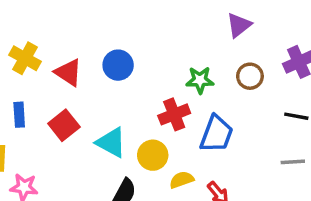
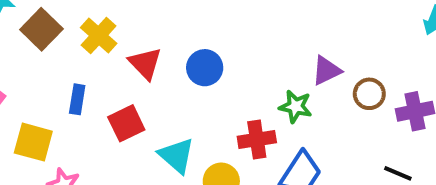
purple triangle: (239, 25) -> (326, 71), moved
brown circle: (250, 76) -> (369, 94), moved

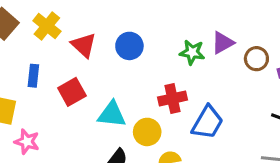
green star: (296, 107) -> (192, 52), moved
cyan triangle: (177, 156) -> (112, 114), turned -32

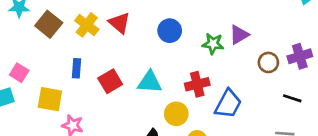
red triangle: (84, 45) -> (119, 23), moved
blue circle: (129, 46) -> (170, 31), moved
brown circle: (256, 59) -> (268, 62), moved
cyan triangle: (112, 114) -> (150, 82), moved

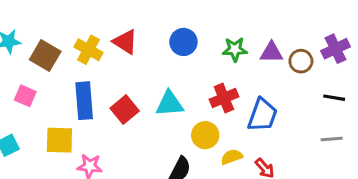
purple triangle: (239, 35) -> (271, 52), moved, turned 40
blue rectangle: (76, 68) -> (84, 101), size x1.6
pink square: (19, 73) -> (25, 96), moved

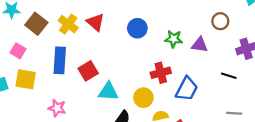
brown circle: (301, 61) -> (220, 21), moved
black line: (334, 98) -> (229, 76), moved
cyan triangle: (170, 104) -> (108, 92), moved
yellow square: (59, 140) -> (26, 79), moved

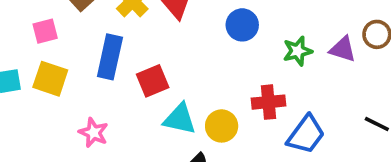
green star: (174, 39) -> (298, 51), turned -30
purple triangle: (200, 45) -> (343, 49), moved
pink square: (18, 51) -> (45, 31), turned 35
yellow circle: (143, 98) -> (222, 126), moved

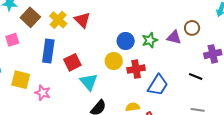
blue circle: (242, 25) -> (126, 41), moved
yellow square: (50, 79) -> (21, 80), moved
cyan triangle: (180, 119) -> (89, 82), turned 42
yellow circle: (222, 126) -> (114, 61), moved

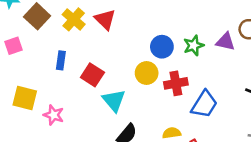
blue rectangle: (48, 51) -> (61, 60), size x0.6
red square: (72, 62) -> (92, 75), turned -30

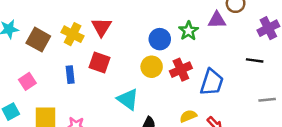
red triangle: (105, 20) -> (101, 27), turned 30
pink square: (14, 46) -> (27, 81), moved
red square: (92, 75) -> (100, 62), moved

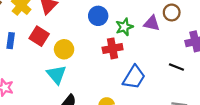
blue circle: (160, 39) -> (98, 16), moved
yellow circle: (152, 67) -> (64, 49), moved
red cross: (181, 70) -> (113, 48), moved

